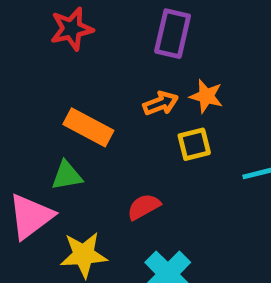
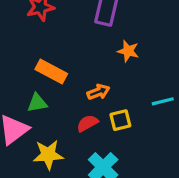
orange arrow: (161, 103) -> (98, 92), moved
yellow square: (194, 144) -> (120, 120), moved

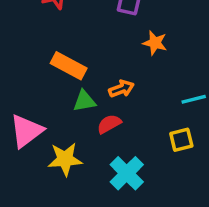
green triangle: (37, 103) -> (84, 101), moved
yellow square: (120, 120) -> (181, 140), moved

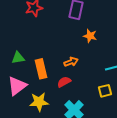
orange rectangle: (69, 66) -> (41, 69), moved, turned 48
green triangle: (84, 101) -> (18, 58), moved

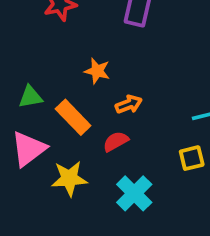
orange star: (90, 36) -> (97, 71), moved
orange rectangle: (41, 69) -> (73, 117), turned -30

